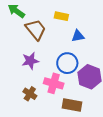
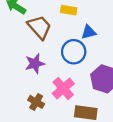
blue circle: (67, 63) -> (74, 52), moved
pink cross: (54, 83) -> (63, 89), turned 36

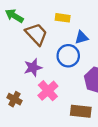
pink cross: (63, 89) -> (48, 91), moved
brown cross: (36, 102) -> (14, 99), moved

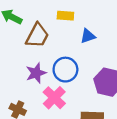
brown trapezoid: (36, 34) -> (37, 36), turned 75
blue circle: (68, 56) -> (65, 70), moved

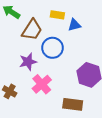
blue triangle: (88, 36) -> (74, 25), moved
blue circle: (65, 70) -> (53, 48), moved

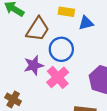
pink cross: (42, 84) -> (58, 77), moved

